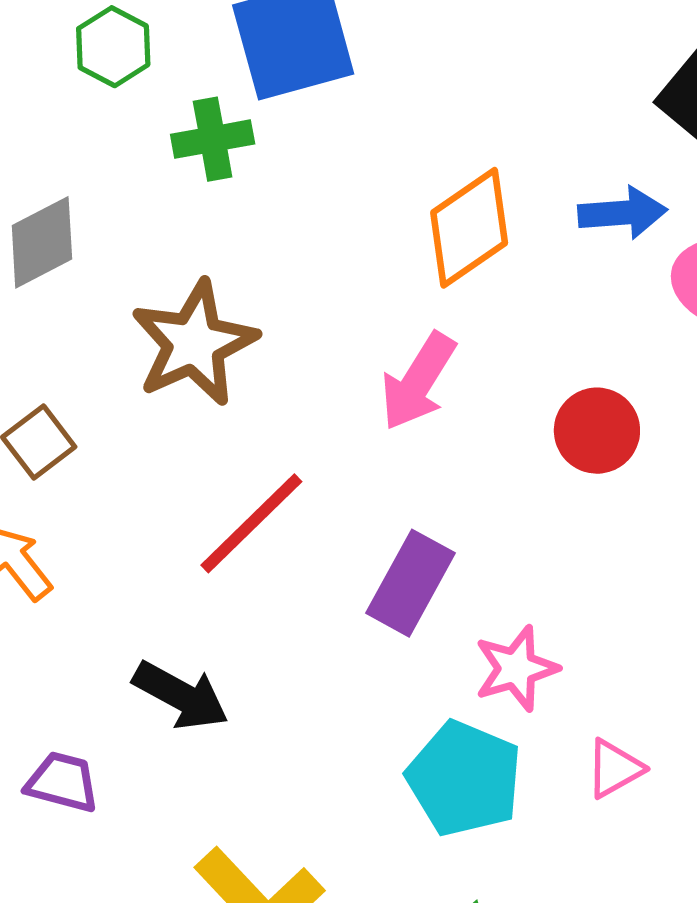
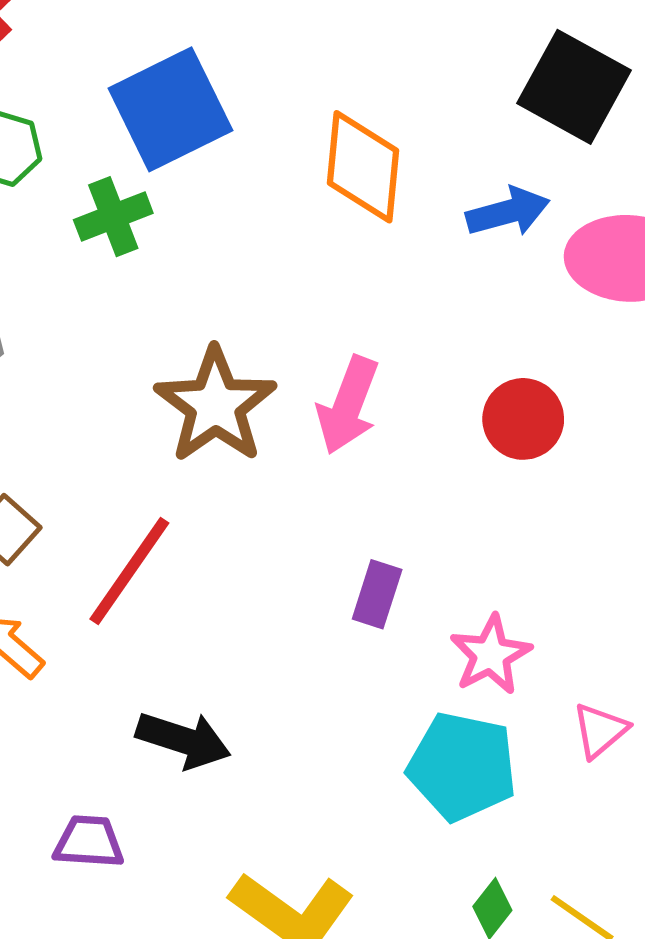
orange diamond: (469, 228) -> (363, 167), moved, turned -39
brown star: (194, 343) -> (215, 405), moved
red line: (251, 523) -> (129, 571), moved
purple rectangle: (411, 583) -> (377, 594), size x0.7

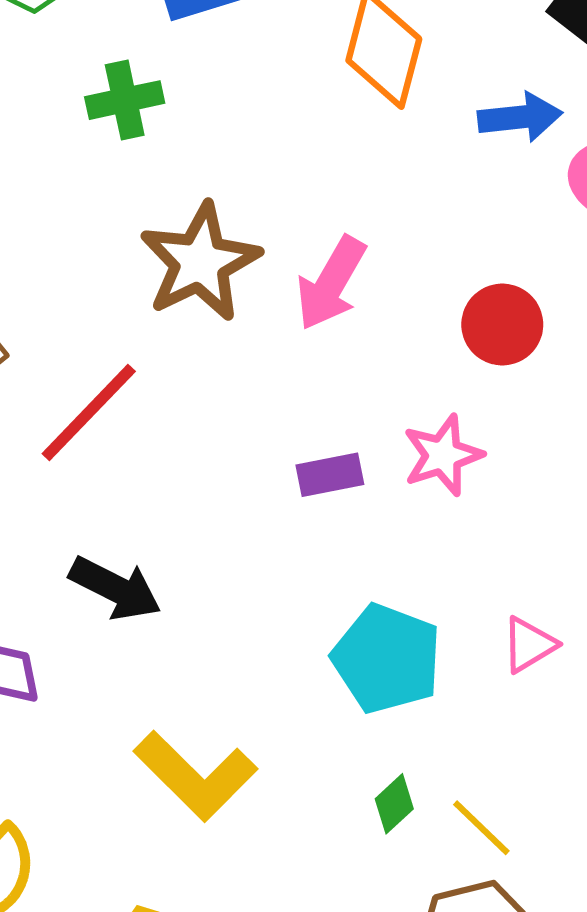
green cross: (113, 217) -> (125, 100), moved
purple rectangle: (377, 594) -> (330, 475), turned 52
pink star: (491, 655) -> (443, 455), moved

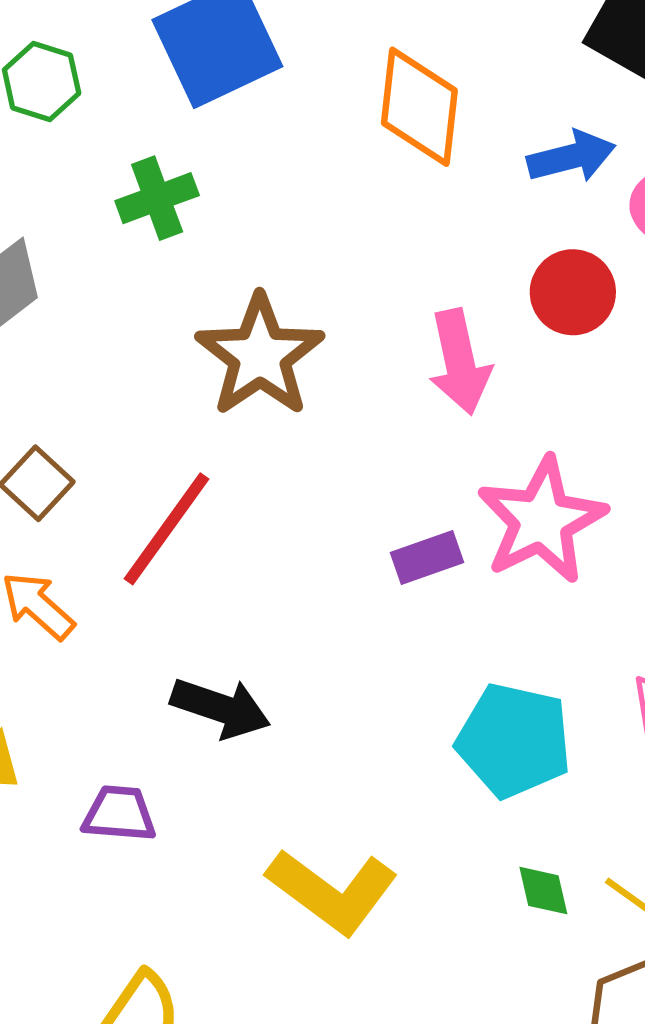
pink arrow: (331, 283) -> (460, 362), moved, turned -34
red circle: (502, 325) -> (573, 292), moved
pink star: (443, 455) -> (542, 520), size x1.5
green diamond: (394, 804) -> (543, 891), turned -52

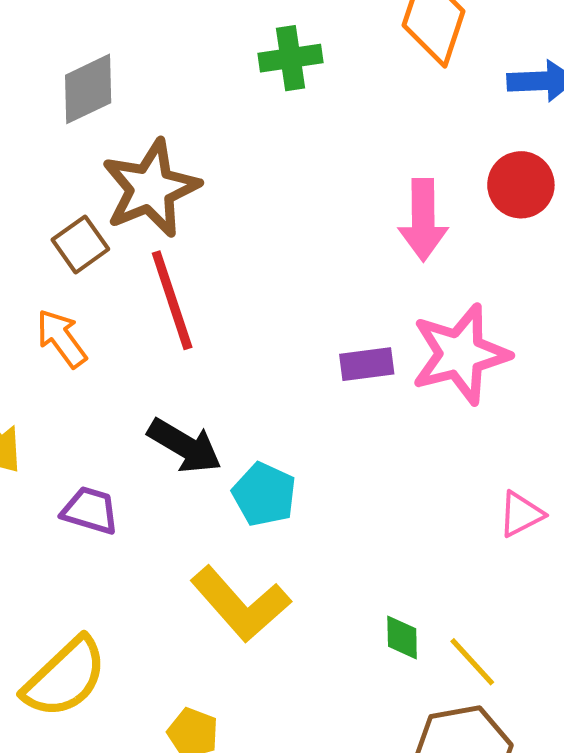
green cross: (157, 198) -> (290, 58), moved
brown star: (260, 356) -> (151, 188), moved
red line: (166, 529) -> (172, 300), turned -66
cyan pentagon: (514, 740) -> (264, 494), moved, size x0.7

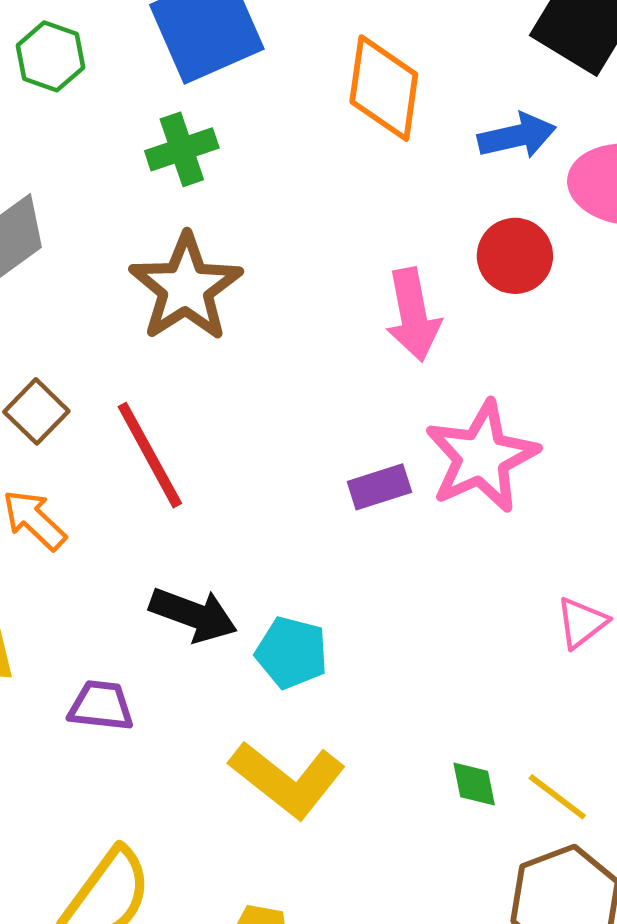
green cross: (290, 58) -> (182, 149), moved
brown star: (151, 188) -> (186, 288), moved

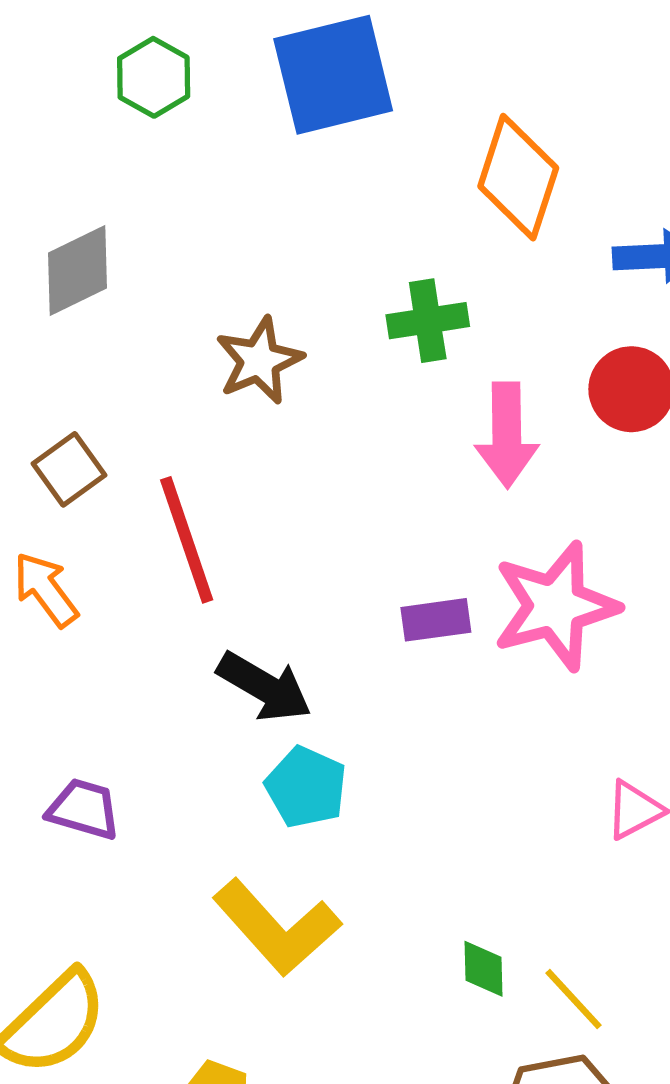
green cross: (182, 149) -> (428, 321), moved
brown star: (186, 288) -> (259, 361), size x0.7
black arrow: (193, 615) -> (264, 687), moved

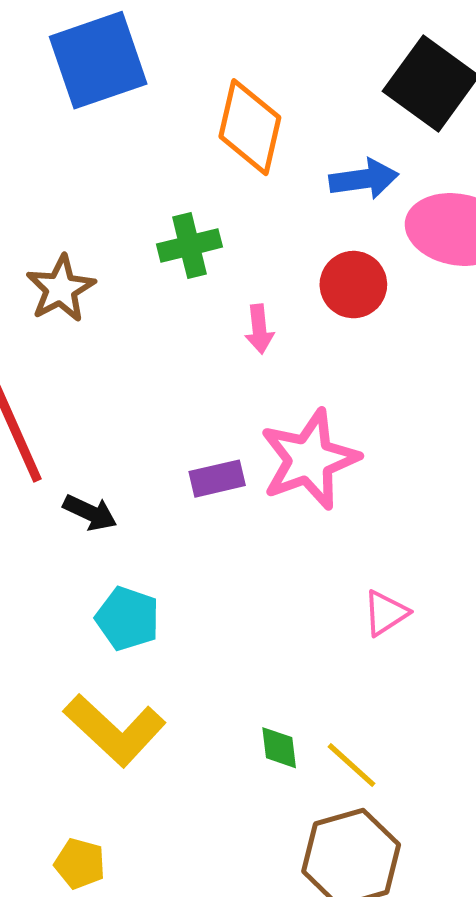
pink arrow: (507, 435) -> (259, 329), size x0.6
black arrow: (264, 687) -> (90, 513), moved, size x0.7

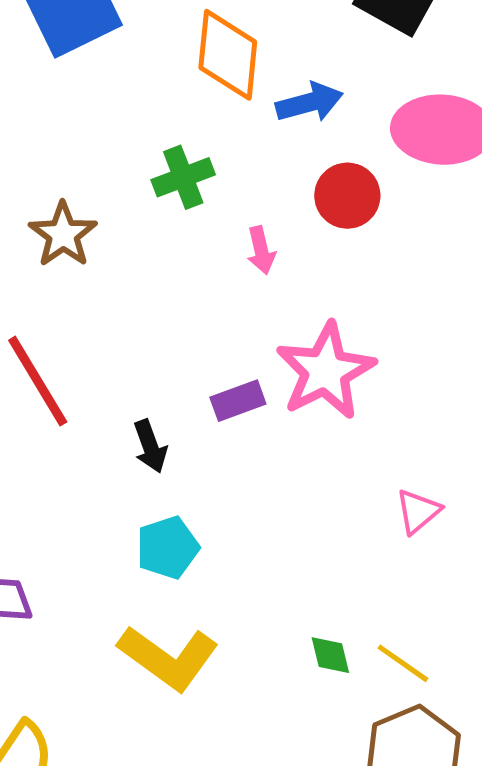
blue arrow: (364, 179) -> (309, 102), moved
black arrow: (90, 513) -> (150, 446), moved, turned 52
cyan pentagon: (128, 618) -> (168, 548), turned -30

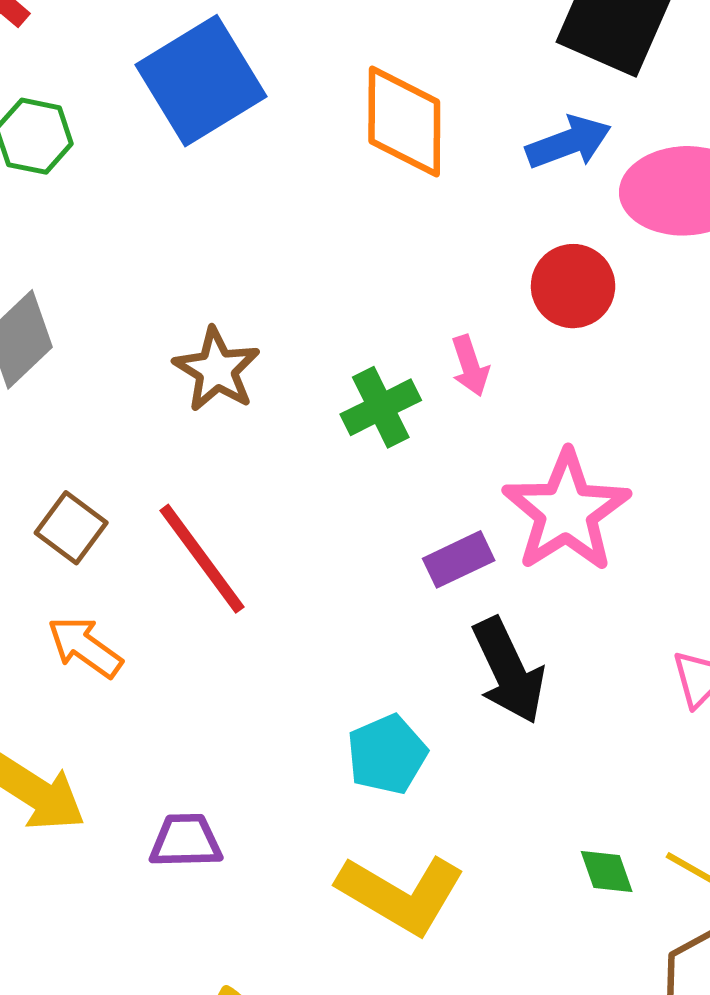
blue arrow: (309, 102) -> (569, 142), moved
green cross: (183, 177) -> (381, 407), moved
black arrow: (150, 446) -> (509, 671), moved, size x1.6

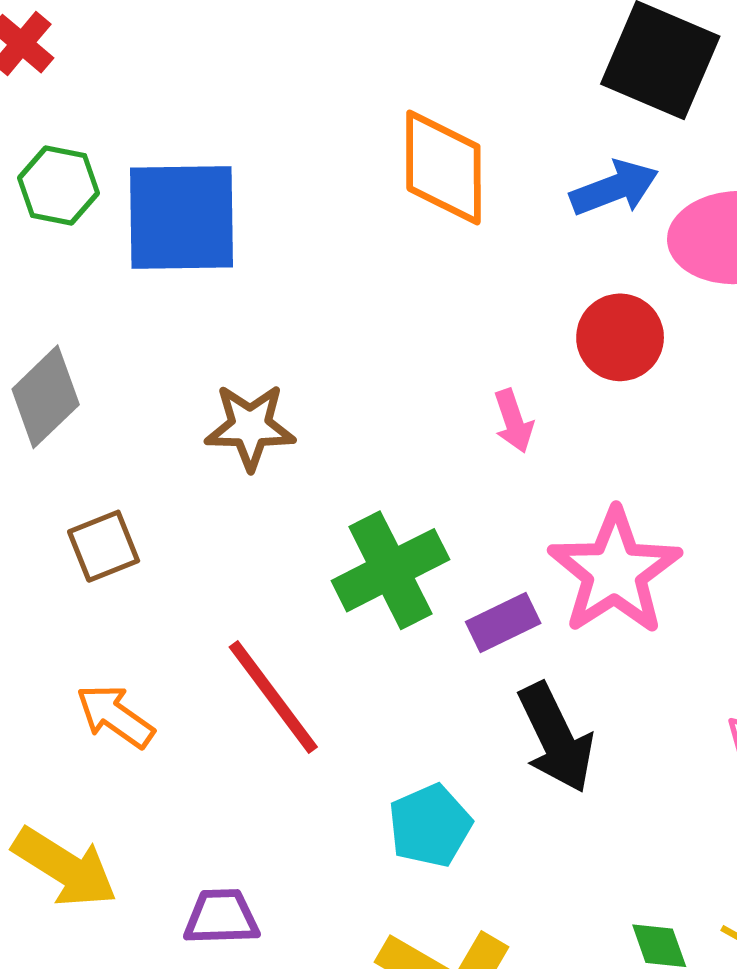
blue square: (201, 81) -> (182, 217), moved, turned 31
brown star: (217, 370) -> (250, 427), turned -30
green cross: (381, 407) -> (390, 570), moved, size x1.4
brown square: (71, 528) -> (104, 546), moved, turned 32
red line: (202, 559) -> (273, 697), moved

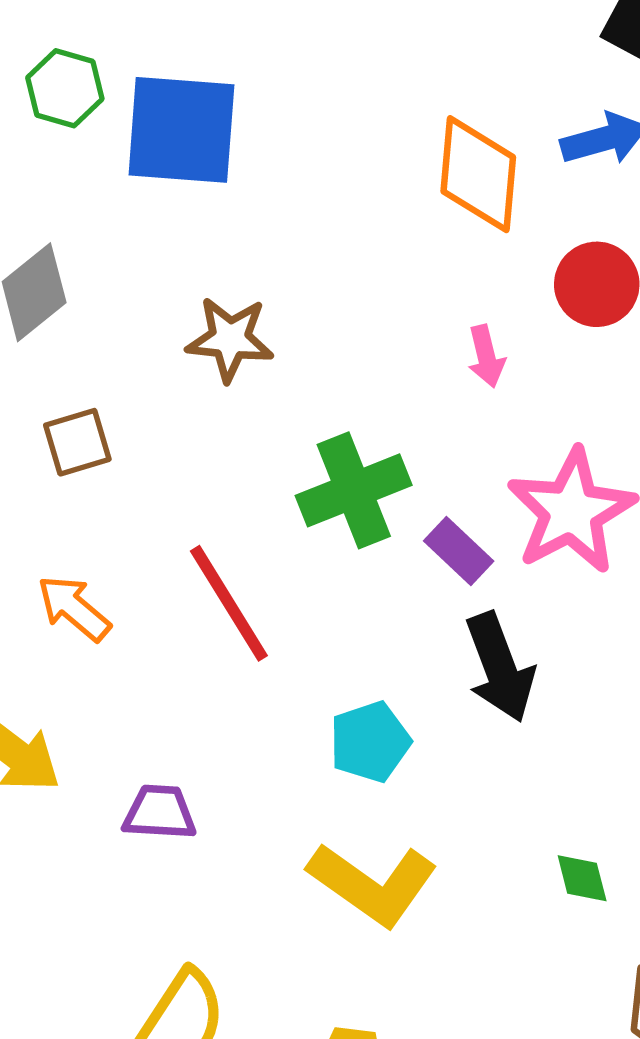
orange diamond: (443, 167) -> (478, 174), moved
purple rectangle: (503, 622) -> (459, 551), turned 64

